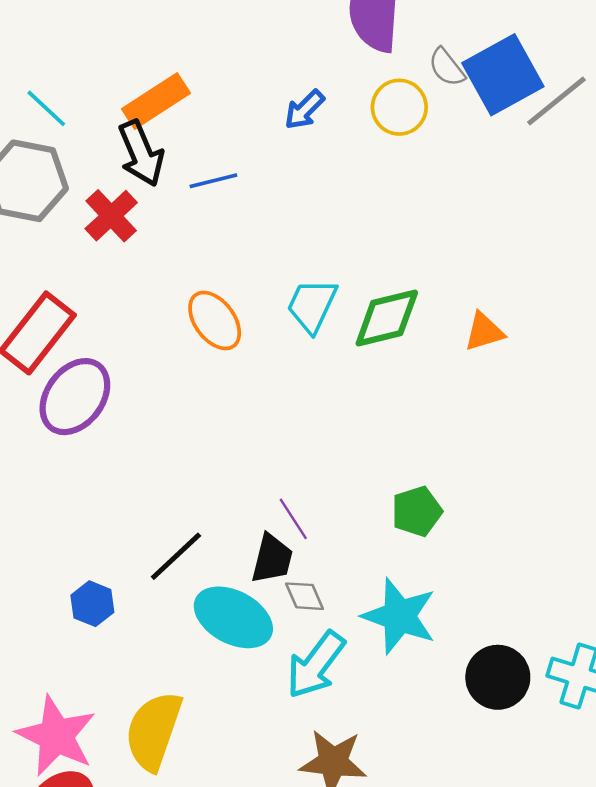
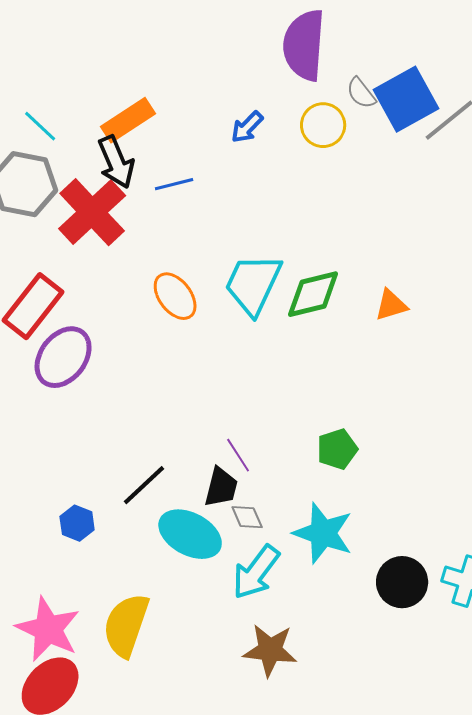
red cross: (111, 216) -> (92, 212), size x1.6
cyan trapezoid: (312, 306) -> (253, 284), size x1.4

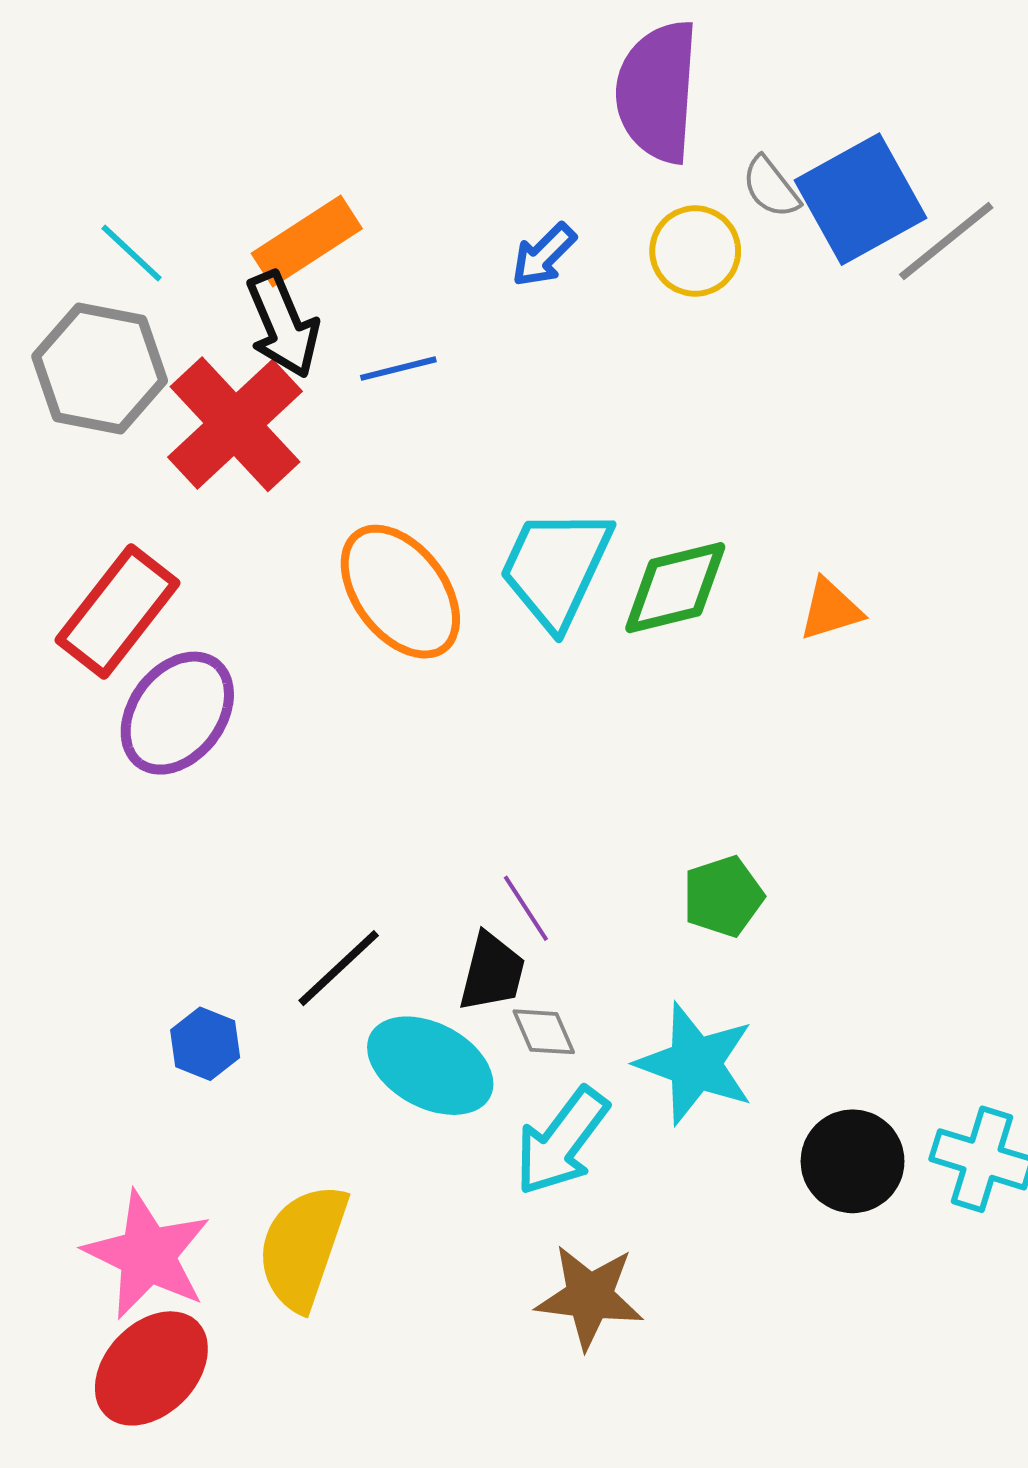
orange ellipse: (175, 296) -> (400, 592), size x1.4

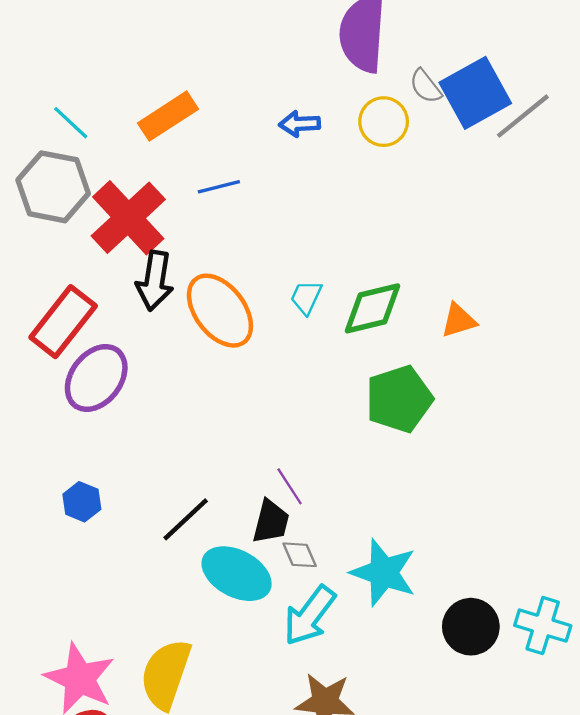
blue arrow: (544, 255) -> (300, 124), turned 42
black arrow: (283, 325) -> (155, 281), moved, turned 32
cyan trapezoid: (556, 568) -> (306, 297), size x0.5
green pentagon: (723, 896) -> (399, 399), moved, size x1.5
blue hexagon: (205, 1044) -> (82, 502), moved

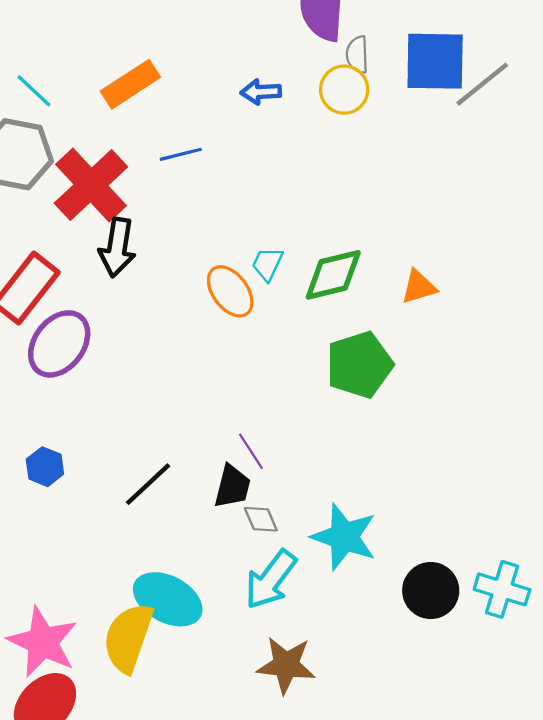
gray semicircle: (426, 86) -> (357, 55), moved, turned 36
blue square: (475, 93) -> (435, 61), turned 30
orange ellipse: (220, 311) -> (230, 291), moved, size x0.7
cyan ellipse: (237, 574) -> (168, 599), moved

